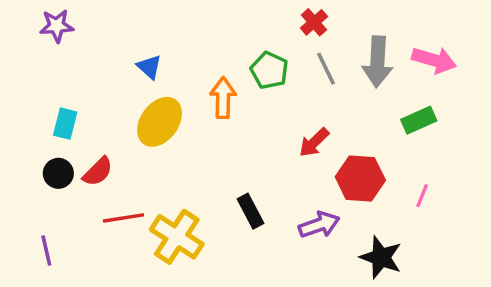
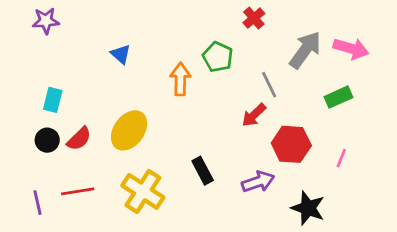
gray arrow: (377, 62) -> (305, 50), turned -147
gray line: (326, 69) -> (269, 85), moved
yellow ellipse: (160, 122) -> (129, 130), moved
red line: (124, 218) -> (78, 191), moved

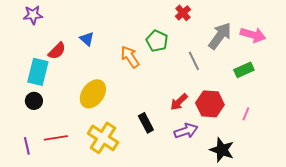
orange arrow: (180, 79) -> (130, 57), turned -35
cyan rectangle: (53, 100) -> (38, 72), size x1.5
red arrow: (254, 115) -> (179, 102), moved
red semicircle: (79, 139) -> (57, 51), moved

